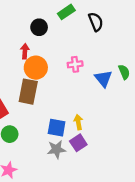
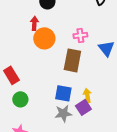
brown rectangle: (28, 92) -> (72, 60), moved
yellow arrow: (78, 122) -> (87, 95), moved

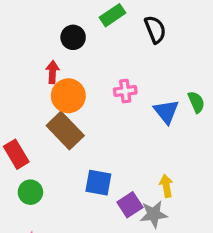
brown rectangle: (72, 60) -> (65, 131), moved, turned -55
yellow arrow: (87, 95) -> (166, 186), moved
gray star: (63, 113) -> (154, 214), moved

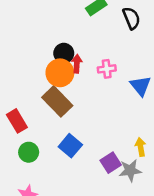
black circle: (73, 37) -> (64, 53), moved
red arrow: (53, 72) -> (77, 64), moved
blue square: (98, 183) -> (70, 146), moved, turned 30

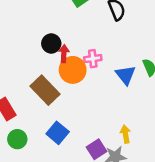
orange circle: (60, 73) -> (73, 70), moved

